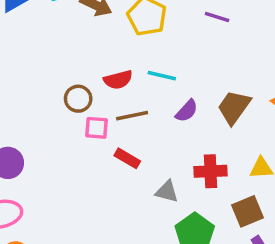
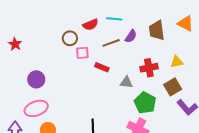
brown trapezoid: (234, 107) -> (157, 30), turned -35
brown line: (132, 116) -> (111, 43), moved

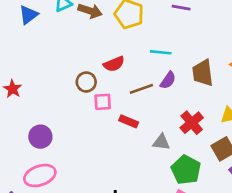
cyan line: (114, 19) -> (161, 52), moved
red cross: (149, 68) -> (192, 123), turned -30

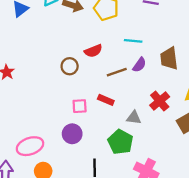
pink square: (103, 102) -> (80, 106), moved
purple circle: (40, 137) -> (72, 134), moved
green pentagon: (186, 170) -> (120, 142), moved

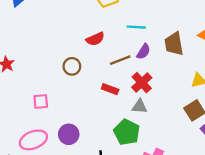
brown circle: (70, 66) -> (72, 66), moved
red cross: (160, 101) -> (142, 83), moved
pink square: (80, 106) -> (41, 101), moved
purple circle: (72, 134) -> (69, 134), moved

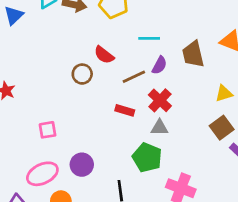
red semicircle: (95, 39) -> (104, 55), turned 66
brown circle: (72, 66) -> (82, 74), moved

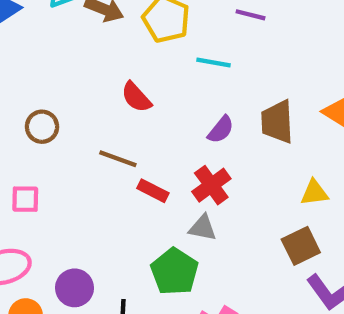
cyan line: (149, 38) -> (213, 62), moved
brown circle: (82, 74) -> (42, 127), moved
brown line: (134, 77) -> (118, 159), moved, turned 35
purple circle: (82, 165) -> (74, 288), moved

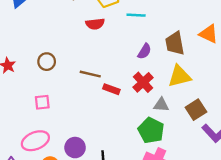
red semicircle: (136, 97) -> (95, 24), moved, turned -48
yellow triangle: (314, 193) -> (179, 76), moved, size x1.5
gray triangle: (203, 228) -> (161, 105), moved
green pentagon: (174, 272) -> (151, 130), moved

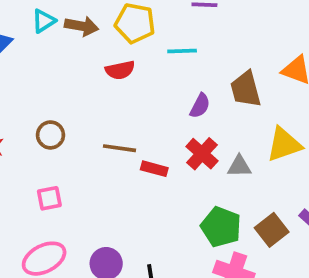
yellow triangle: (179, 76) -> (284, 144), moved
gray triangle: (161, 105) -> (239, 166), moved
brown square: (196, 110) -> (272, 230), moved

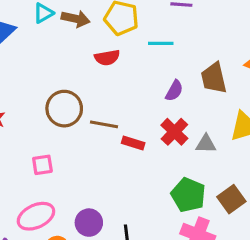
brown circle: (50, 135) -> (64, 109), moved, size x1.5

